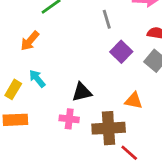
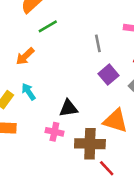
orange triangle: (134, 101) -> (115, 121), size x1.5

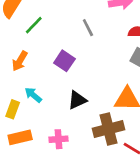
purple square: (108, 75) -> (64, 61), moved
pink cross: (54, 132) -> (58, 139), moved

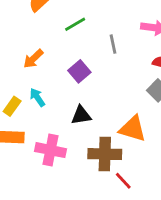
green line: (34, 25) -> (75, 24), moved
pink cross: (58, 139) -> (50, 150), size x1.5

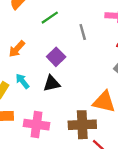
black triangle: (81, 115) -> (52, 83), moved

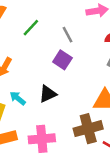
purple square: (56, 57) -> (62, 60), moved

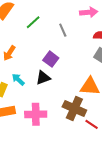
purple square: (62, 60) -> (51, 59), moved
brown cross: (88, 129) -> (74, 109), turned 35

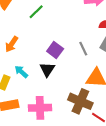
gray line: (63, 30) -> (83, 49), moved
black triangle: (43, 78) -> (47, 69), turned -35

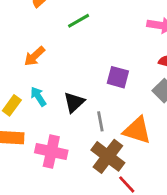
gray line: (83, 49) -> (100, 121), moved
purple square: (55, 50) -> (118, 77), moved, turned -35

